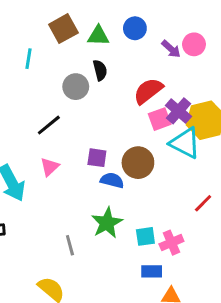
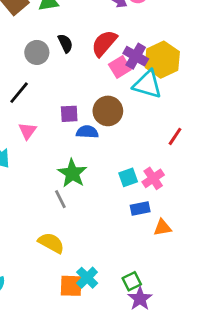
black semicircle: (100, 70) -> (65, 43), moved
green star: (107, 223) -> (72, 173), moved

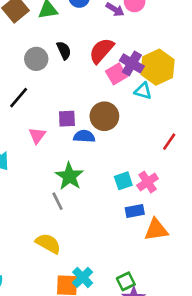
cyan triangle: (147, 84) -> (143, 91), size x0.6
pink triangle: (27, 131) -> (37, 135), moved
orange triangle: (162, 228) -> (156, 230), size x1.4

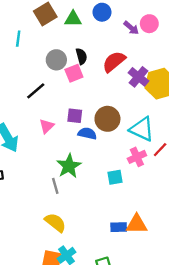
pink square: (116, 74) -> (74, 73), moved
cyan triangle: (143, 91) -> (142, 129), moved, size x1.6
pink cross: (148, 182) -> (137, 157), moved
blue rectangle: (135, 211) -> (119, 227), moved
yellow semicircle: (48, 243) -> (55, 222), moved

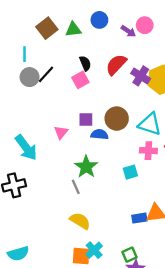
gray circle: (56, 60) -> (30, 77), moved
black line: (36, 91) -> (46, 74), moved
pink cross: (137, 157) -> (148, 151), turned 35

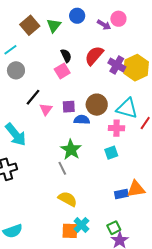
green triangle: (73, 30) -> (54, 25), turned -42
cyan line: (24, 54) -> (10, 50), turned 56
black line: (46, 74) -> (33, 97), moved
pink triangle: (61, 132) -> (46, 109), moved
pink cross: (148, 151) -> (116, 128), moved

